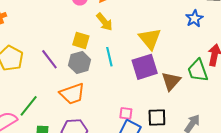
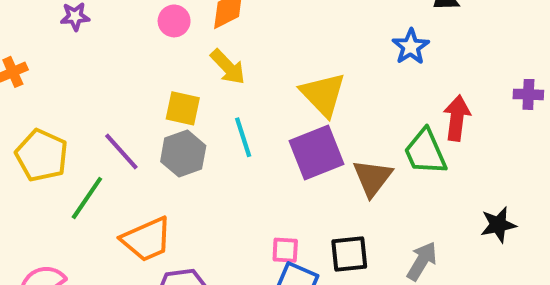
orange trapezoid: (72, 94) -> (147, 239), moved
green line: (29, 106) -> (87, 198), moved

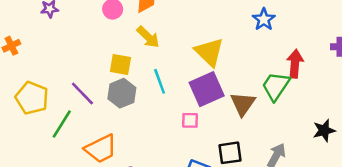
green trapezoid: (425, 152) -> (276, 86), turned 60
pink square: (285, 250) -> (190, 120), moved

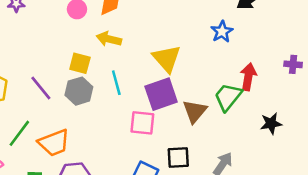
yellow arrow: (148, 37) -> (109, 39), turned 145
pink square: (190, 120) -> (142, 123), size x1.5
green line: (62, 124) -> (19, 133), moved
black star: (324, 130) -> (271, 123), moved

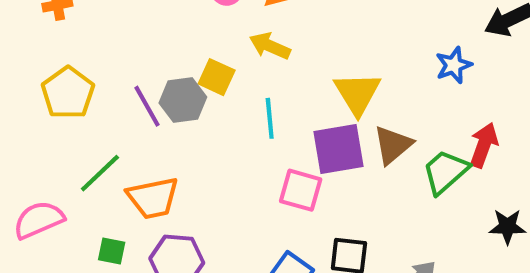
gray hexagon: (79, 91) -> (183, 100), moved
brown triangle: (195, 111) -> (393, 145), moved

